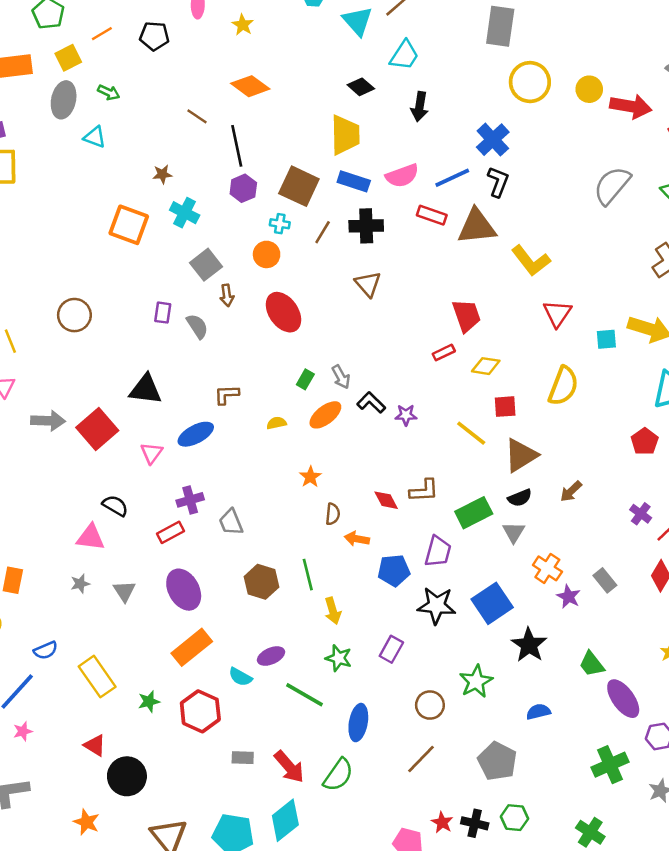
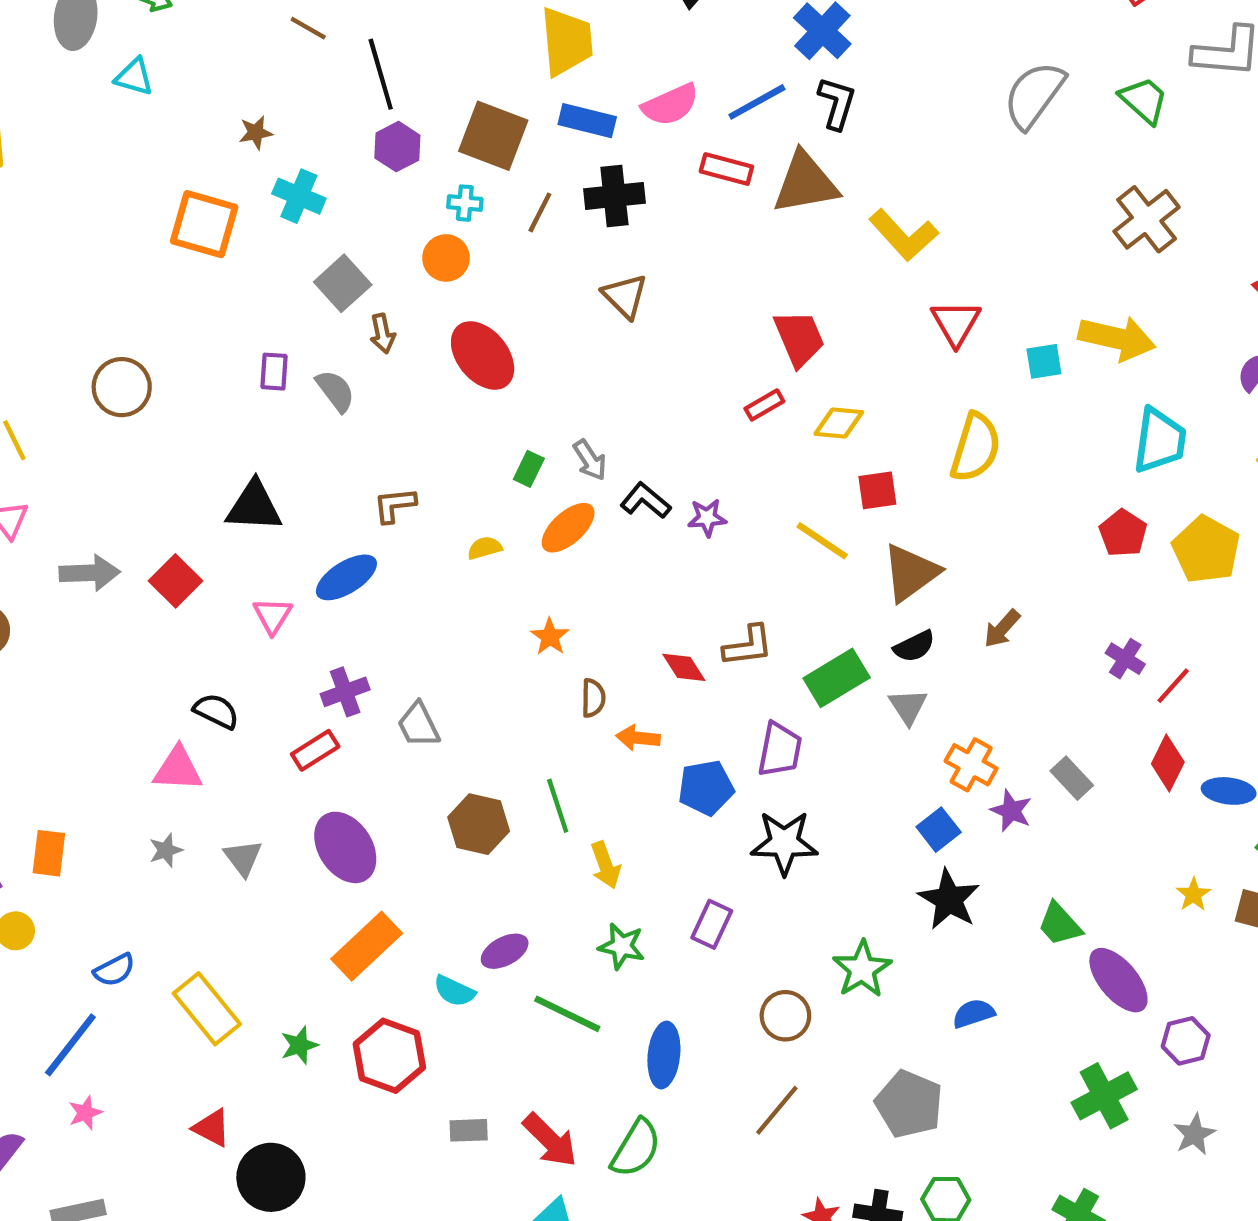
red square: (97, 429) -> (175, 581), size x0.7
blue square: (492, 603) -> (939, 830), moved, size x0.6

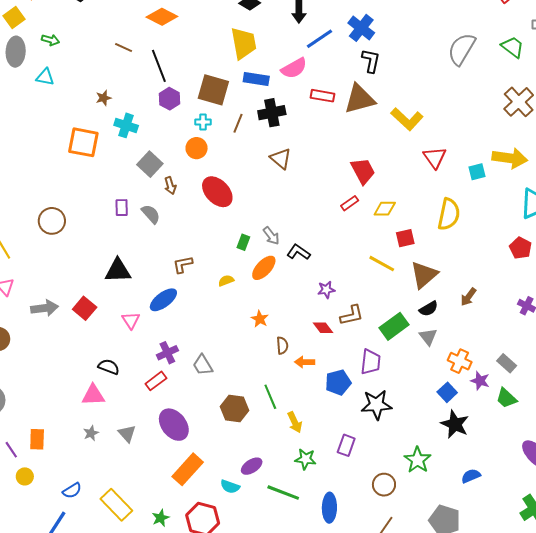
blue line: (757, 102) -> (319, 39), moved
purple star: (707, 518) -> (326, 290), moved
green trapezoid: (1060, 924) -> (506, 398), moved

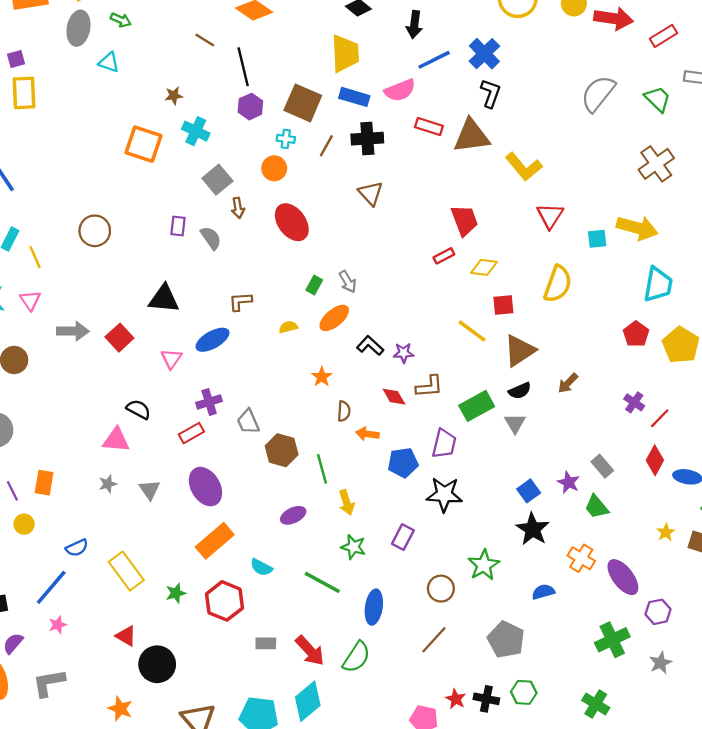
black L-shape: (299, 252) -> (370, 346), moved
orange cross: (460, 361) -> (581, 558), moved
brown hexagon: (235, 408) -> (282, 450), moved
purple ellipse: (252, 466) -> (293, 515), moved

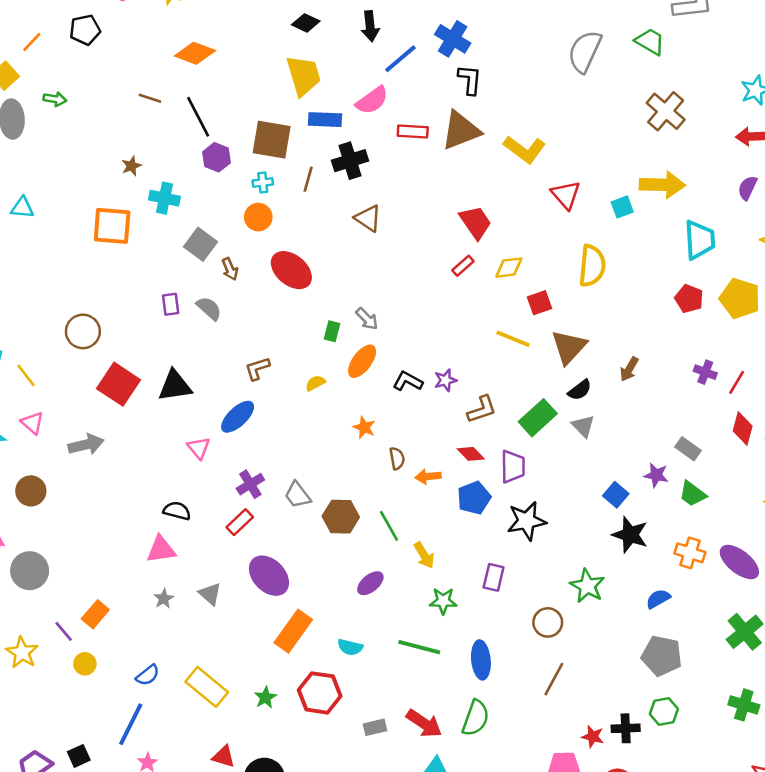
cyan triangle: (109, 62) -> (22, 208), moved
red square: (119, 338) -> (119, 384), moved, size x1.4
red diamond: (394, 397) -> (471, 454), moved
orange rectangle: (44, 483) -> (95, 614), turned 45
gray pentagon: (506, 640) -> (662, 656), moved

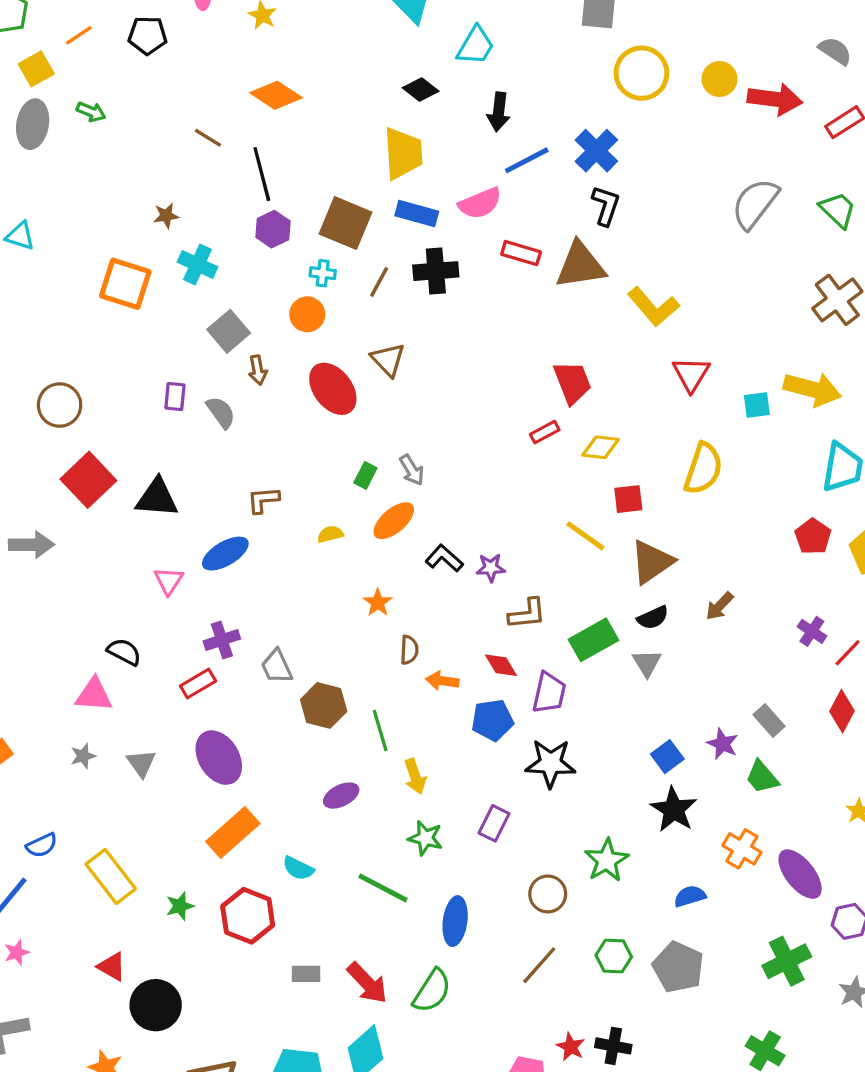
brown triangle: (368, 218) -> (388, 360), moved
green hexagon: (664, 712) -> (614, 956), moved

